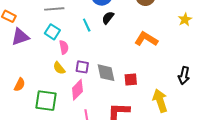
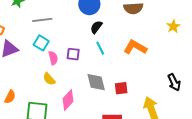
cyan line: (87, 25) -> (100, 48), moved
purple square: (82, 67) -> (73, 54), moved
black arrow: (184, 75) -> (174, 82), turned -36

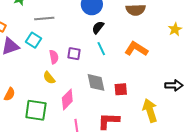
cyan square: (41, 43) -> (33, 40), moved
black arrow: (174, 82) -> (174, 85), turned -66

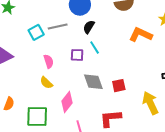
gray line: (44, 19) -> (58, 27), moved
cyan square: (33, 40) -> (36, 32), moved, turned 35
orange L-shape: (136, 49) -> (141, 35), moved
purple square: (74, 54) -> (77, 55), moved

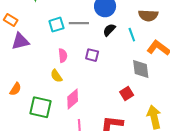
cyan line: (95, 47) -> (132, 35), moved
gray diamond: (93, 82) -> (141, 69), moved
red square: (119, 86) -> (127, 93), turned -32

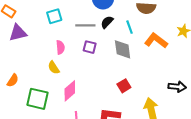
gray line: (79, 23) -> (85, 25), moved
gray diamond: (141, 69) -> (123, 49), moved

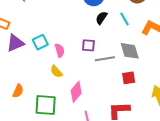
cyan square: (54, 16) -> (40, 42), moved
gray line: (85, 25) -> (105, 59), moved
gray diamond: (123, 49) -> (130, 51), moved
red square: (124, 86) -> (129, 78), turned 32

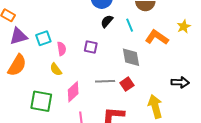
gray line: (105, 59) -> (105, 81), moved
red square: (129, 78) -> (127, 84), turned -32
orange semicircle: (18, 91) -> (17, 65), moved, size x1.6

